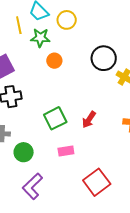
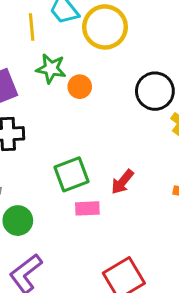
yellow circle: (67, 20) -> (105, 27), size x1.5
green star: (40, 38) -> (51, 69), moved
pink rectangle: (66, 151) -> (87, 208), moved

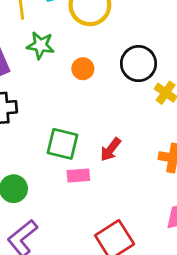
orange circle: (80, 87) -> (83, 69), moved
green square: (71, 174) -> (63, 144), turned 36

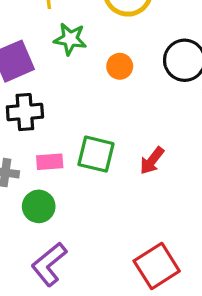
pink rectangle: (78, 176) -> (50, 162), moved

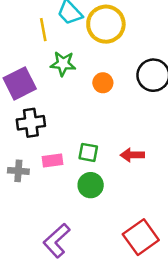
green square: (96, 154) -> (88, 152), size x0.7
red arrow: (152, 161) -> (132, 155), turned 55
green circle: (39, 206) -> (91, 185), moved

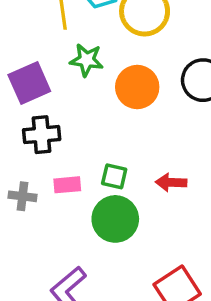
orange circle: (103, 83) -> (137, 87), size x1.6
green circle: (91, 185) -> (115, 219), size x1.4

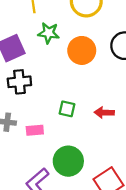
pink rectangle: (67, 185) -> (35, 130), moved
green circle: (115, 219) -> (68, 161), moved

